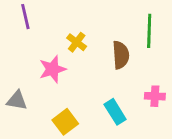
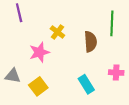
yellow square: (65, 122) -> (38, 86), moved

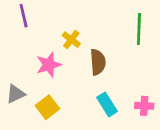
brown semicircle: (91, 42) -> (98, 62), moved
pink cross: (116, 73) -> (144, 106), moved
gray triangle: (13, 76) -> (16, 94), turned -35

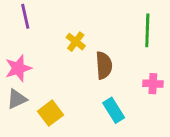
pink star: (49, 65) -> (18, 68), moved
pink cross: (144, 106) -> (153, 84), moved

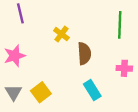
gray triangle: (17, 99) -> (13, 92), moved, turned -36

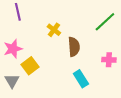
green line: (120, 25) -> (105, 22), turned 45
yellow square: (41, 92) -> (30, 66), moved

